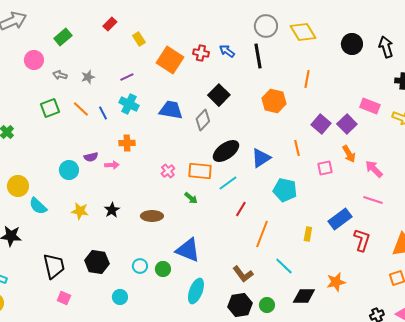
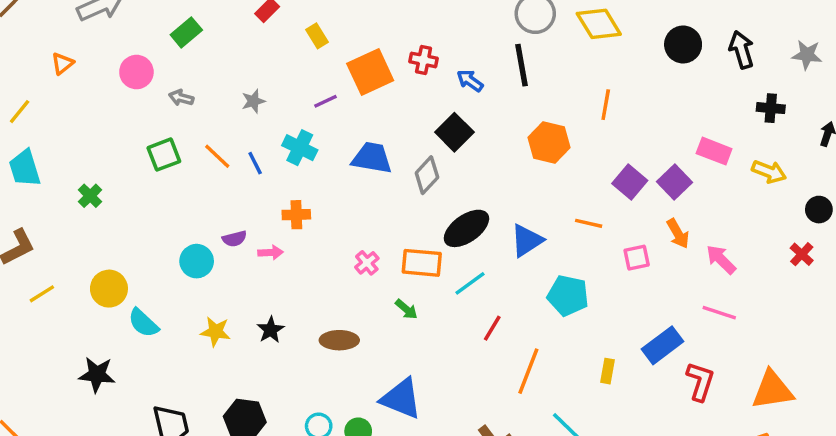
blue arrow: (227, 51) -> (470, 81), moved
orange square: (170, 60) -> (370, 72), turned 32
gray star: (88, 77) -> (253, 101), moved
purple line: (127, 77) -> (326, 101), moved
orange line: (297, 148) -> (589, 223), turned -63

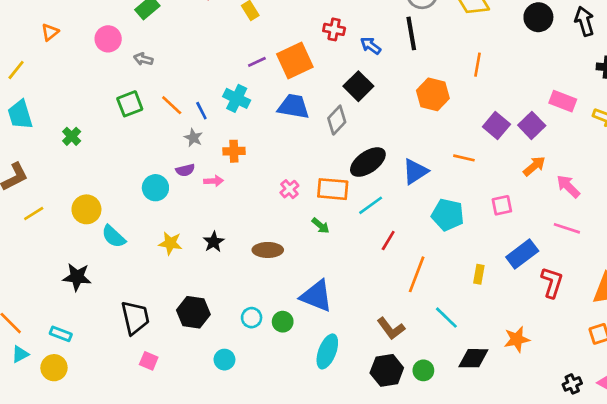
orange square: (370, 72) -> (295, 61), moved
gray star: (253, 101) -> (193, 138), moved, turned -30
orange arrow: (678, 234) -> (534, 166), turned -100
pink square: (637, 258) -> (502, 205), moved

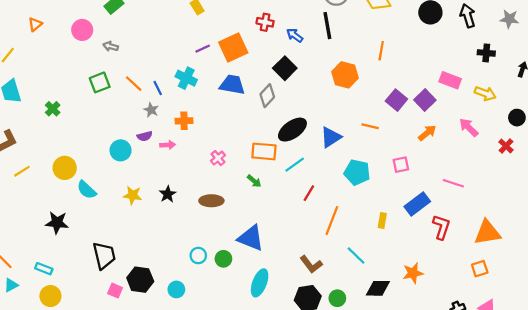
pink arrow: (568, 186) -> (469, 127), moved
pink cross: (289, 189) -> (218, 158), moved
black hexagon: (193, 312) -> (140, 280), moved
yellow circle: (54, 368) -> (50, 296), moved

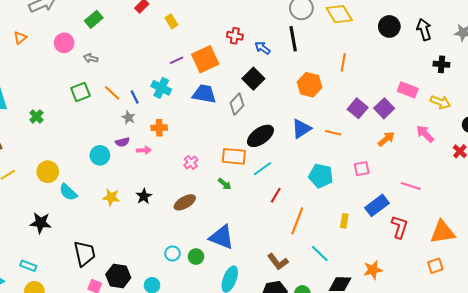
blue triangle: (331, 137) -> (301, 129), moved
brown ellipse: (211, 201) -> (185, 202), turned -30

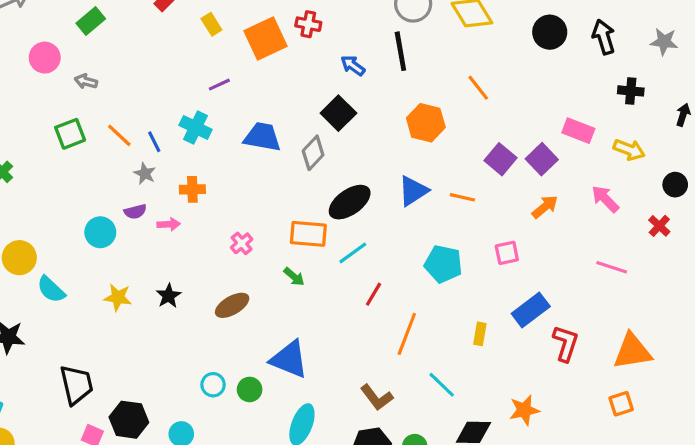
red cross: (235, 36) -> (308, 24), moved
orange square: (205, 59) -> (265, 39), moved
orange line: (343, 62) -> (478, 88), turned -48
pink line: (411, 186) -> (612, 267), moved

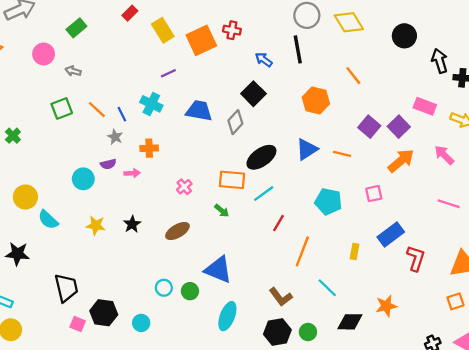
yellow rectangle: (211, 24) -> (163, 30), size x1.5
black arrow: (604, 37) -> (440, 61), moved
orange arrow: (545, 207) -> (401, 161), size x1.4

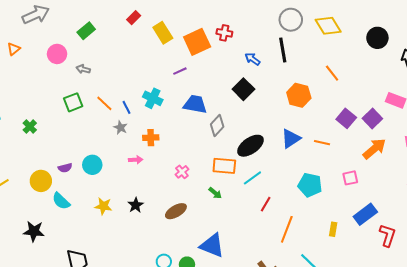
purple line: (168, 73) -> (180, 71), moved
gray diamond: (235, 122) -> (217, 126), moved
purple semicircle: (108, 164) -> (65, 168), moved

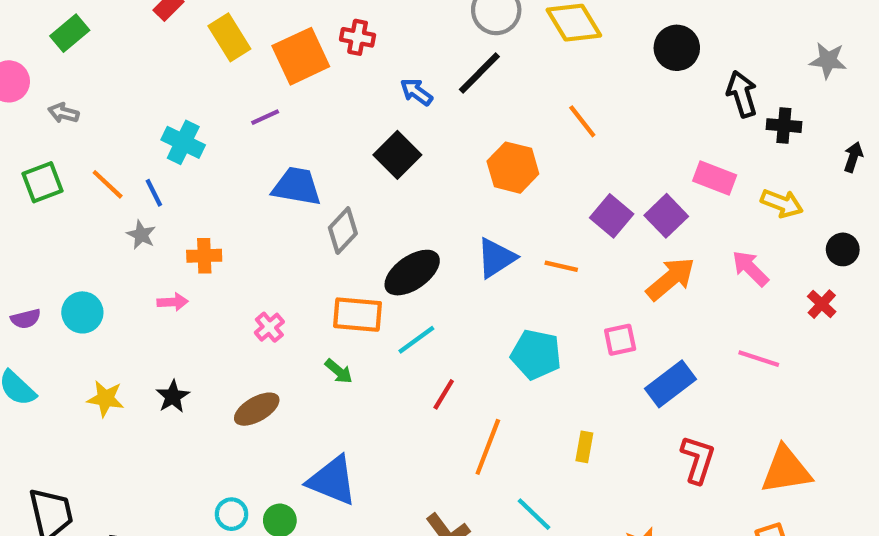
black line: (283, 50) -> (479, 73), turned 55
cyan cross: (153, 98) -> (183, 142), moved
blue rectangle: (365, 214) -> (671, 384), moved

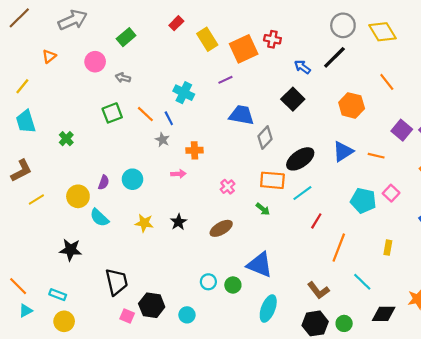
purple semicircle: (26, 319) -> (104, 182), turned -56
pink square: (620, 340) -> (391, 193), moved, turned -35

